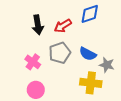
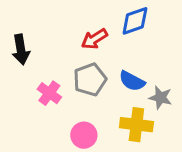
black arrow: (38, 25) -> (21, 49), moved
pink circle: (36, 90) -> (84, 135), moved

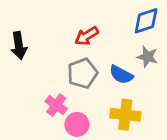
blue diamond: (135, 21) -> (146, 21), moved
pink cross: (49, 93) -> (56, 105), moved
gray star: (160, 98) -> (147, 57), moved

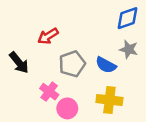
red arrow: (87, 36) -> (48, 36), moved
black arrow: (19, 46) -> (19, 63), moved, turned -30

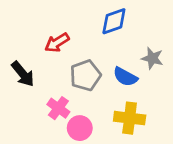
blue diamond: (128, 18) -> (114, 21), moved

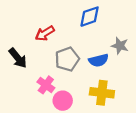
blue semicircle: (125, 77) -> (99, 60), turned -42

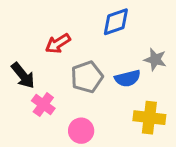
pink cross: (46, 85) -> (43, 105), moved
yellow cross: (102, 93) -> (149, 118), moved

